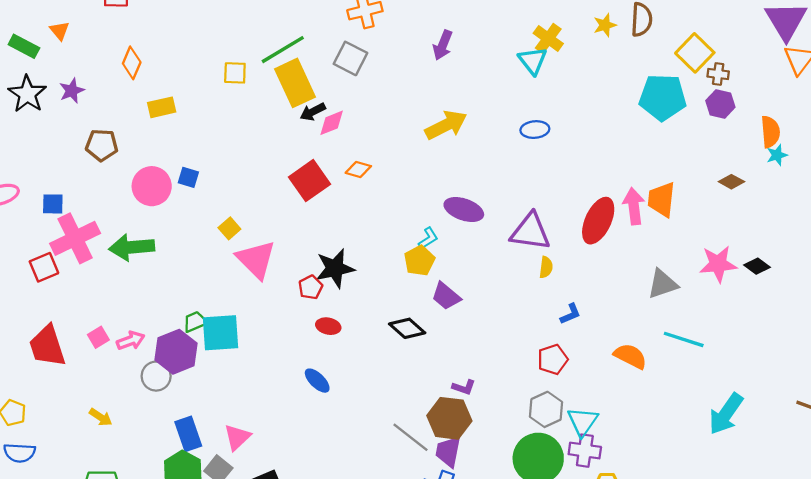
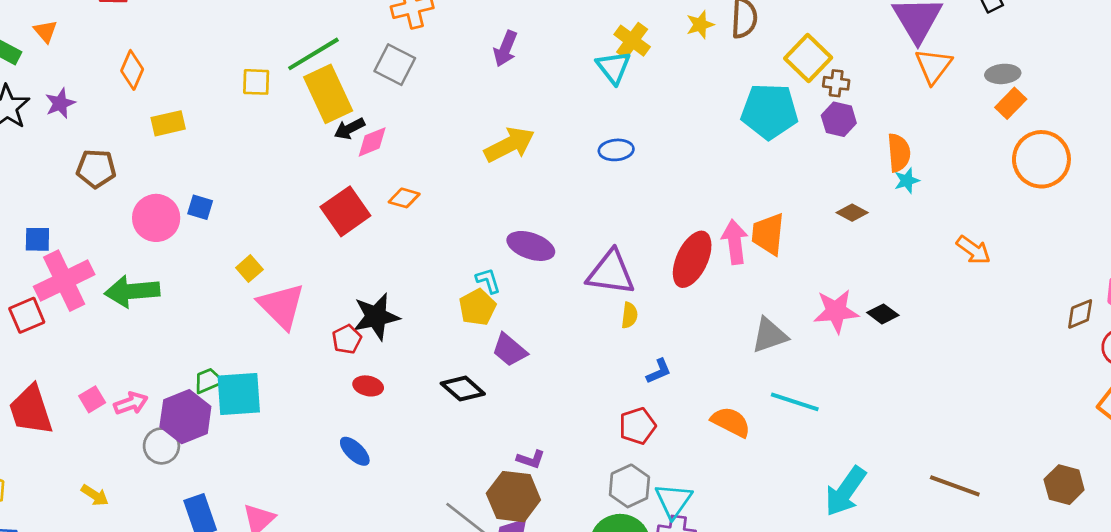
cyan L-shape: (428, 238) -> (488, 281), turned -75

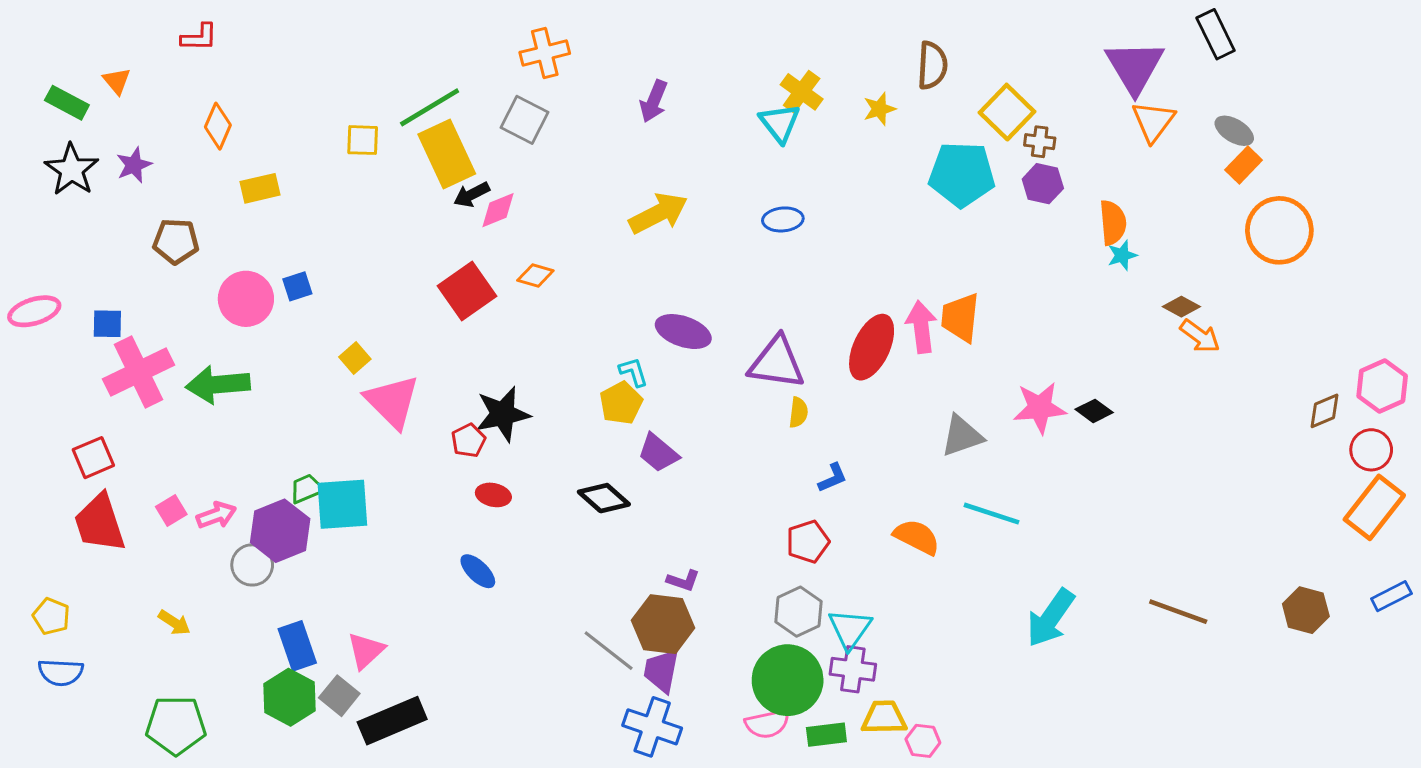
yellow star: (700, 25) -> (879, 109), moved
gray ellipse: (1003, 74) -> (1234, 131), turned 36
blue square: (200, 207) -> (297, 286), turned -35
brown diamond: (852, 213) -> (1181, 307), moved
red square: (27, 315) -> (93, 458), moved

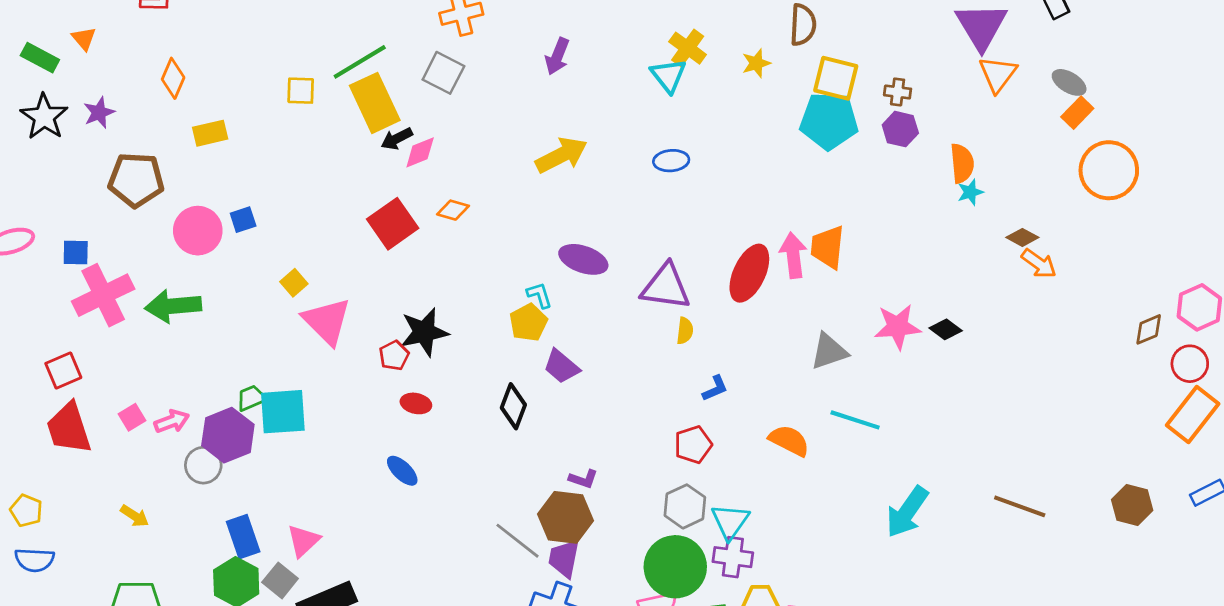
yellow square: (1007, 112) -> (836, 78), moved, turned -30
brown pentagon: (176, 241) -> (136, 180), size x1.4
black diamond: (604, 498) -> (513, 406), turned 69

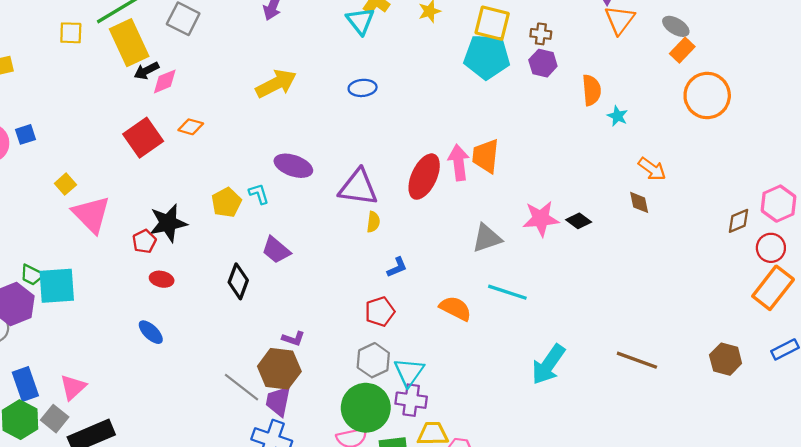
cyan star: (970, 192) -> (617, 116), moved, turned -30
brown diamond: (1022, 237) -> (639, 202), moved, turned 50
yellow pentagon: (528, 323) -> (226, 202), moved
green trapezoid: (251, 398) -> (32, 275), turned -130

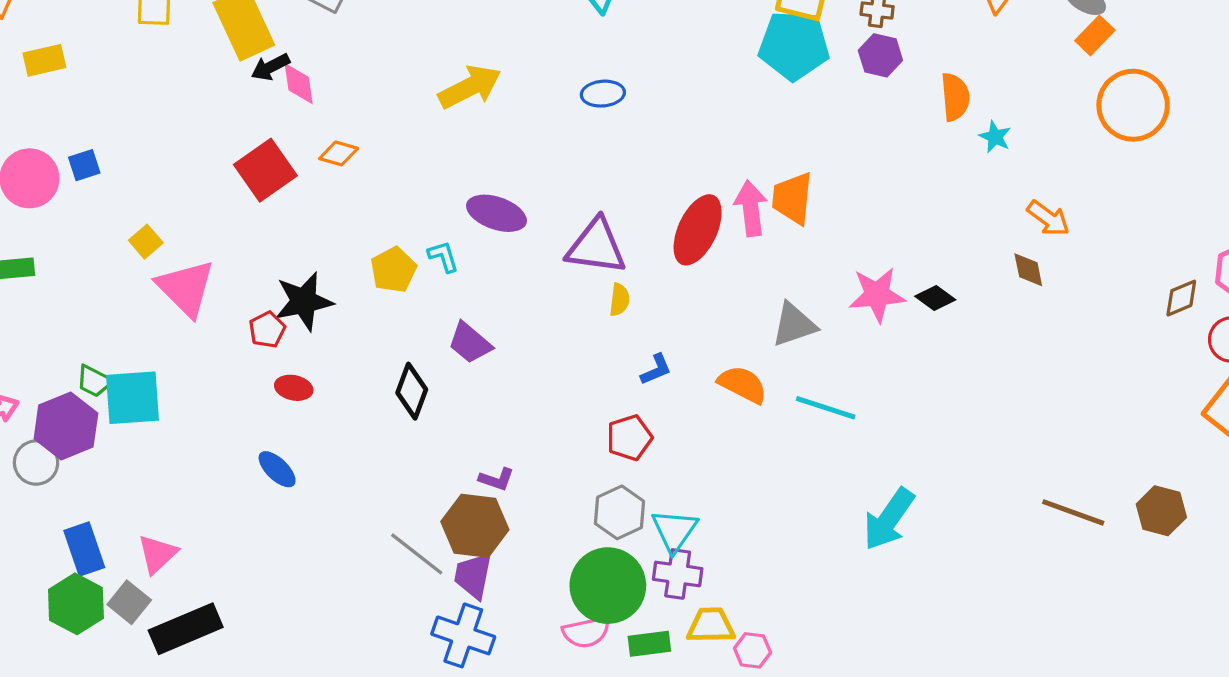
pink diamond: (165, 81) -> (299, 84), turned -76
orange semicircle: (455, 308) -> (742, 384), moved
brown line: (637, 360) -> (1073, 512), moved

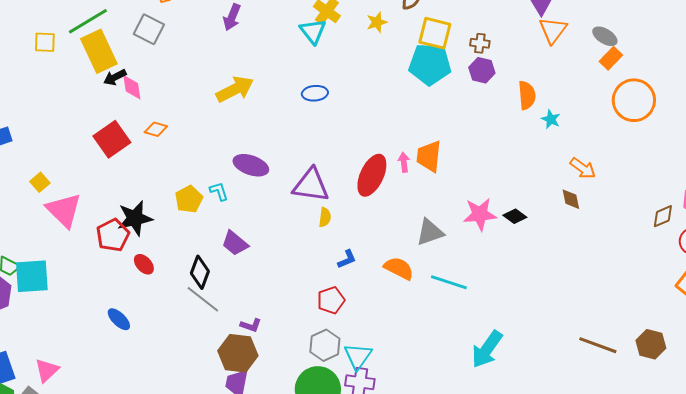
pink arrow: (751, 208) -> (404, 162), size x0.6
red pentagon: (267, 330) -> (113, 235), size x1.5
red ellipse: (294, 388) -> (144, 264), moved, turned 35
gray line: (417, 554) -> (203, 299), moved

